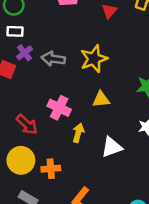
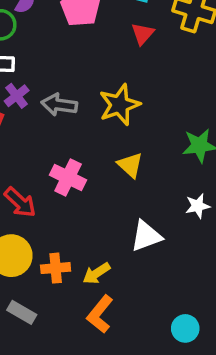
yellow triangle: (101, 99) -> (130, 165), turned 48
yellow arrow: (78, 133) -> (96, 273), moved, turned -138

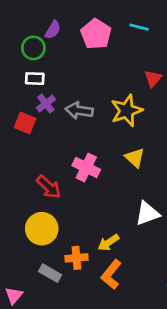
red triangle: (143, 34) -> (153, 79), moved
orange cross: (56, 268) -> (76, 258), moved

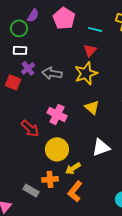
cyan line: (139, 27) -> (95, 29), moved
red triangle: (153, 79) -> (90, 50), moved
yellow circle: (42, 229) -> (57, 149), moved

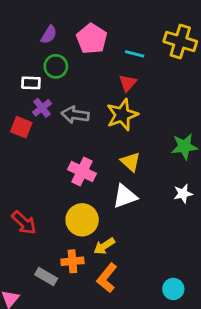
green circle: (19, 28) -> (56, 66), moved
red arrow: (30, 128) -> (24, 223), moved
white triangle: (101, 147) -> (125, 196), moved

